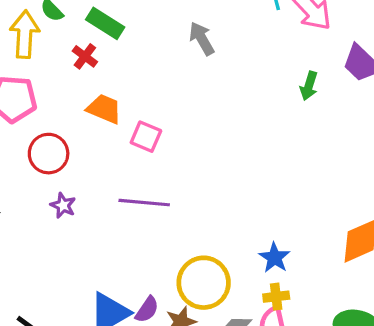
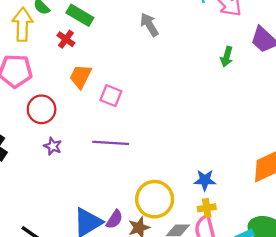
orange trapezoid: (104, 109) -> (81, 76), turned -85
blue star: (275, 258) -> (205, 180), turned -30

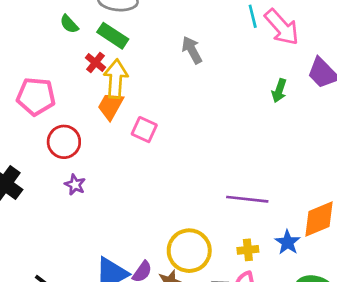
yellow arrow: (22, 24) -> (116, 79), moved
purple line: (111, 143) -> (247, 199), moved
blue star: (205, 180) -> (288, 242), moved, turned 30
yellow cross: (207, 208) -> (248, 250), moved

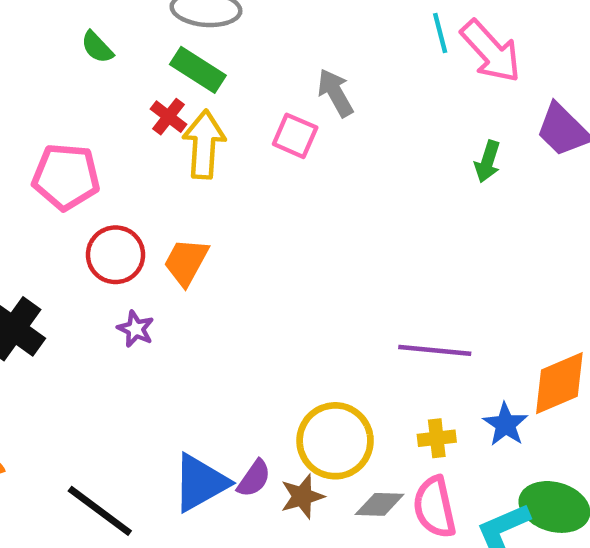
green semicircle: (69, 24) -> (97, 47), moved
orange trapezoid: (110, 106) -> (186, 262), moved
pink square: (144, 130) -> (295, 136), moved

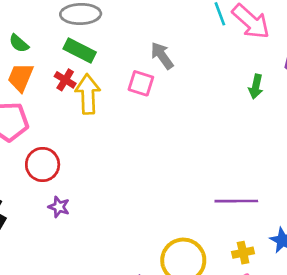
orange trapezoid: (186, 262) -> (21, 77), moved

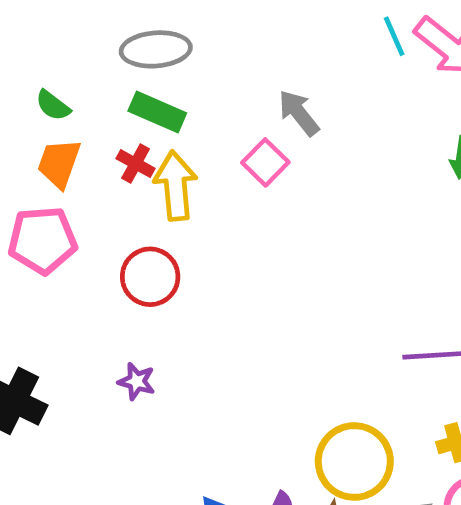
pink square: (141, 83) -> (265, 162), turned 30
red circle: (43, 164) -> (150, 277), moved

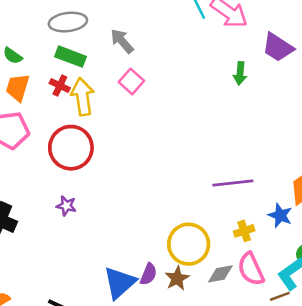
gray arrow: (299, 113) -> (122, 41), moved
red circle: (150, 277) -> (71, 148), size x1.4

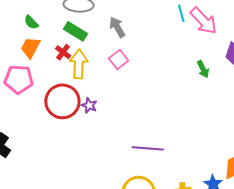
green arrow: (240, 73) -> (203, 69), turned -42
purple line: (233, 183) -> (148, 148), moved
purple star: (66, 206) -> (89, 105), moved

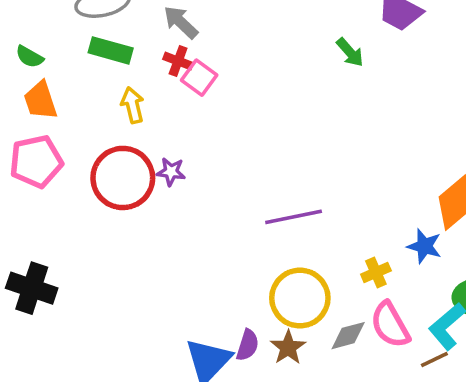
orange trapezoid: (30, 47) -> (40, 100), turned -30
red cross: (63, 52) -> (178, 61), moved
yellow arrow: (79, 64) -> (133, 105), size x0.7

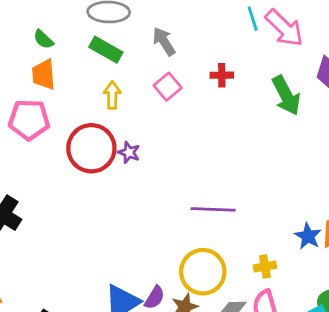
green arrow: (350, 52) -> (286, 96), size x1.6
red cross: (178, 61) -> (222, 75), moved, turned -35
blue star: (424, 246) -> (308, 236), moved

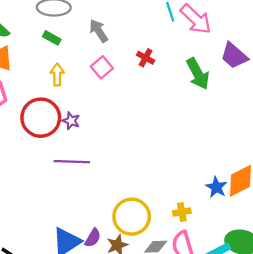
green rectangle: (106, 50) -> (52, 38), size x0.7
red cross: (222, 75) -> (146, 58), turned 30
purple line: (213, 209) -> (72, 162), moved

